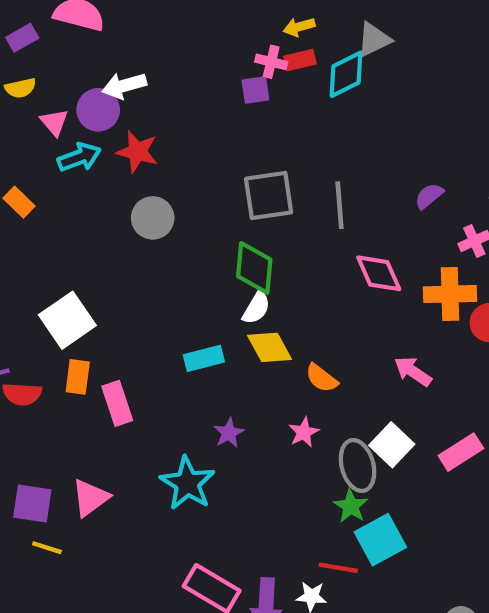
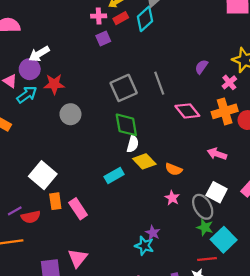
pink cross: (271, 62) -> (99, 16), moved
purple star: (229, 433) -> (153, 233), moved
cyan star: (187, 483) -> (144, 246), moved, size x0.7

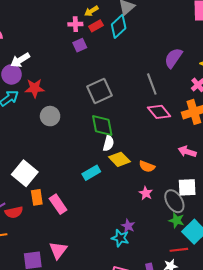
purple semicircle: (201, 67) -> (173, 58), moved, size x1.5
gray line: (159, 83) -> (152, 84), moved
white square: (217, 192) -> (187, 187), turned -30

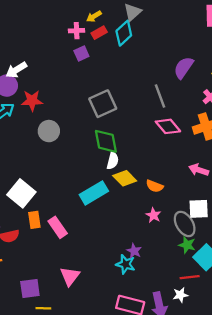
cyan rectangle: (91, 173) -> (94, 193), size x1.4
pink triangle: (58, 250) -> (70, 276), moved

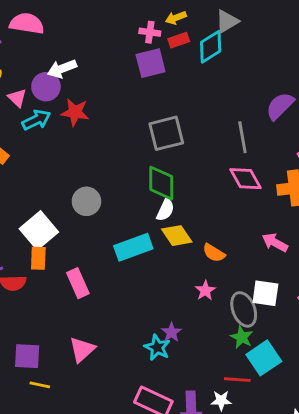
purple square: (81, 54) -> (151, 63), size x1.5
gray circle: (49, 131) -> (86, 201), moved
orange rectangle: (34, 220) -> (38, 258), moved

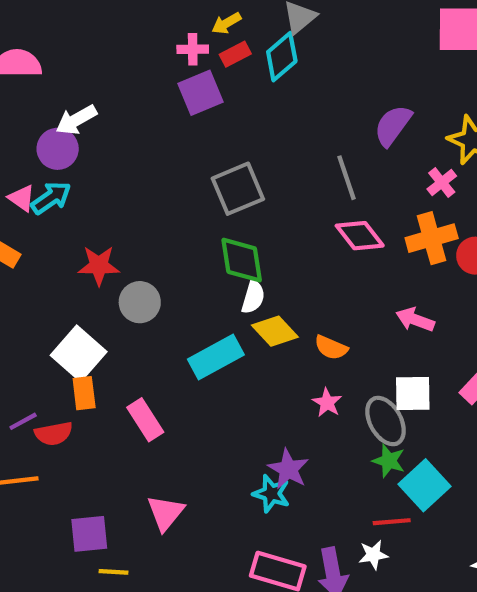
pink triangle: (17, 98) -> (22, 198), moved
red star: (75, 112) -> (99, 265), moved
purple star: (171, 332) -> (288, 469), size x1.4

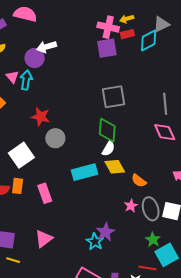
pink cross: (193, 49) -> (108, 27), size x1.5
cyan arrow: (51, 198) -> (26, 80), turned -60
orange rectangle: (84, 393) -> (18, 186), moved
gray ellipse: (386, 421) -> (151, 209), moved

